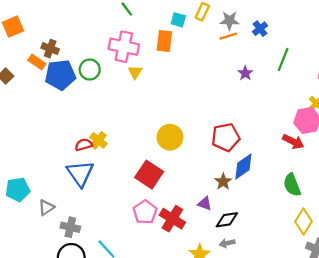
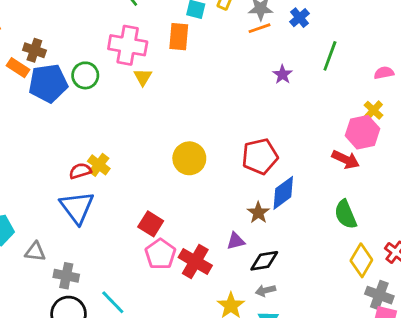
red square: (149, 175) -> (151, 224), moved, size x0.7
purple triangle: (205, 203) -> (236, 241), turned -32
gray triangle: (46, 207) -> (35, 252), turned 42

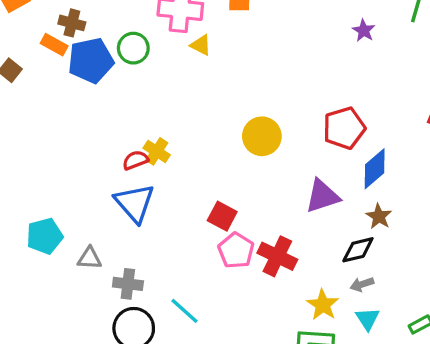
yellow triangle: (143, 77) -> (201, 45), turned -30
brown star: (258, 213) -> (379, 216), moved
purple triangle: (236, 241) -> (322, 196), moved, size x1.6

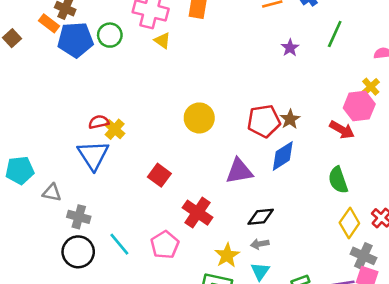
yellow cross: (157, 151) -> (115, 129), moved
brown star: (379, 216) -> (290, 119), moved
pink pentagon: (236, 250) -> (165, 245), moved

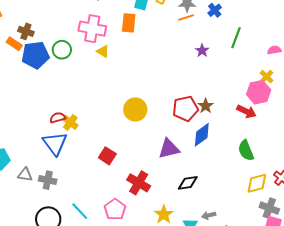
gray cross: (79, 217) -> (48, 180), moved
yellow diamond: (349, 223) -> (257, 183), turned 45
gray arrow: (260, 244) -> (209, 215), moved

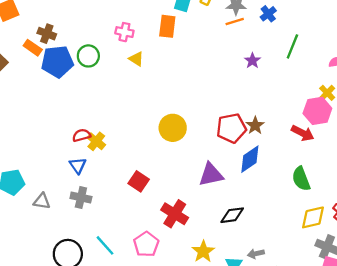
pink cross: (92, 29) -> (124, 32), size x0.6
blue triangle: (55, 143) -> (78, 166), size x0.6
gray cross: (48, 180) -> (81, 198), moved

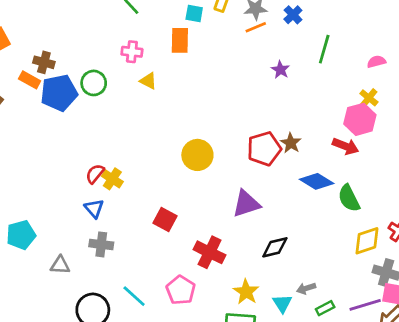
red semicircle: (82, 135) -> (95, 174), turned -30
blue diamond: (250, 159) -> (317, 181), moved, turned 72
gray triangle: (42, 201) -> (60, 265), moved

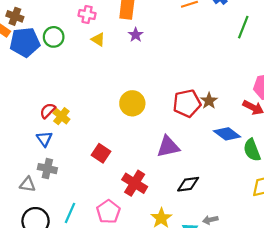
purple star: (280, 70) -> (136, 35), moved
gray triangle: (60, 265) -> (28, 184), moved
cyan line: (134, 296) -> (70, 213), turned 66

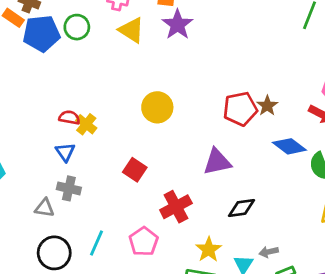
purple star: (136, 35) -> (178, 25), size x1.6
yellow triangle: (98, 39) -> (131, 30), size x1.5
yellow circle: (132, 103) -> (157, 107), moved
red semicircle: (48, 111) -> (69, 118), turned 56
red cross: (135, 183) -> (176, 207), turned 30

